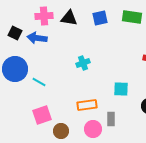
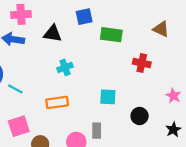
green rectangle: (132, 17) -> (111, 35), moved
black triangle: (69, 18) -> (53, 34), moved
orange rectangle: (87, 105) -> (57, 102), moved

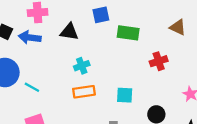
red cross: (142, 63) -> (159, 61), turned -30
orange rectangle: (57, 102) -> (84, 92), moved

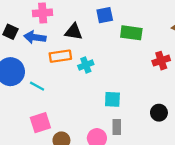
orange rectangle: (84, 92) -> (60, 56), moved
cyan square: (125, 95) -> (112, 99), moved

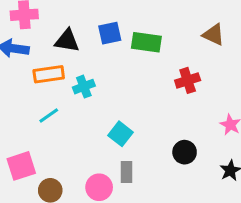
blue square: (105, 15) -> (110, 33), moved
cyan line: (37, 86) -> (49, 116), moved, turned -64
cyan square: (112, 99) -> (120, 134), turned 35

